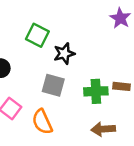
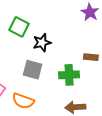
brown rectangle: (121, 86) -> (91, 57), moved
orange semicircle: (42, 122) -> (23, 101), turned -45

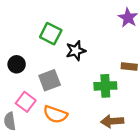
gray square: (33, 70) -> (50, 80), moved, turned -36

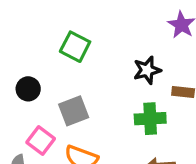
black star: (76, 51) -> (147, 70), moved

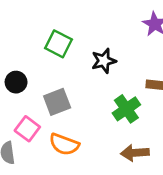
black star: (147, 70) -> (104, 61), moved
green cross: (150, 119) -> (126, 109), turned -32

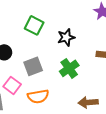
green cross: (126, 109) -> (69, 68), moved
orange semicircle: (64, 144) -> (38, 96), turned -30

